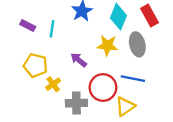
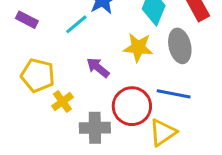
cyan line: (52, 29) -> (76, 24), moved, turned 42

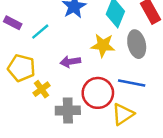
cyan line: (76, 24) -> (40, 32), moved
purple arrow: (98, 68) -> (70, 62), turned -48

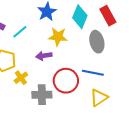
yellow star: (103, 45) -> (58, 37), moved
yellow triangle: (123, 114) -> (99, 98), moved

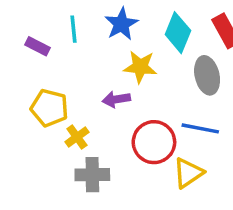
cyan line: (20, 32) -> (73, 29), moved, turned -56
gray cross: (42, 95) -> (92, 175), moved
yellow triangle: (99, 98) -> (188, 173), moved

